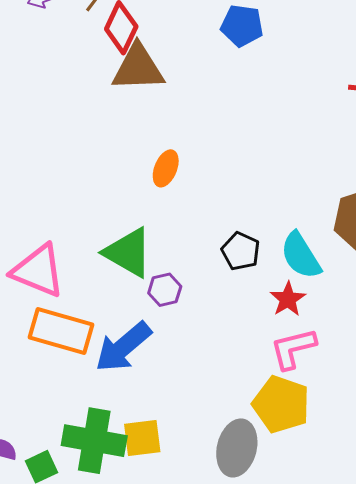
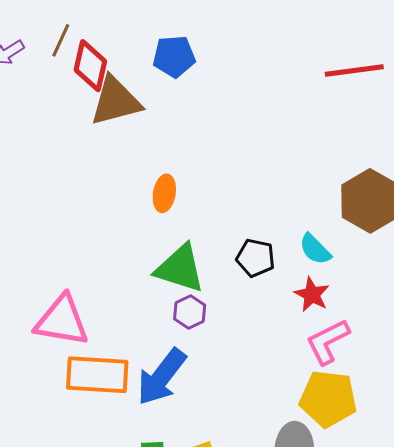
blue pentagon: (242, 26) -> (174, 56), moved
green triangle: (128, 253) -> (180, 269), moved
cyan semicircle: (301, 256) -> (315, 249), size x0.7

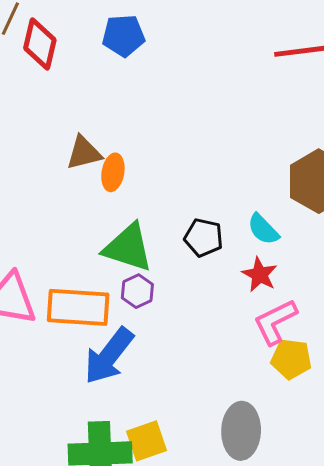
brown triangle: (116, 101) -> (84, 153), moved, size x0.7
orange rectangle: (97, 375) -> (78, 307), moved
yellow pentagon: (328, 399) -> (291, 359), moved, size x0.7

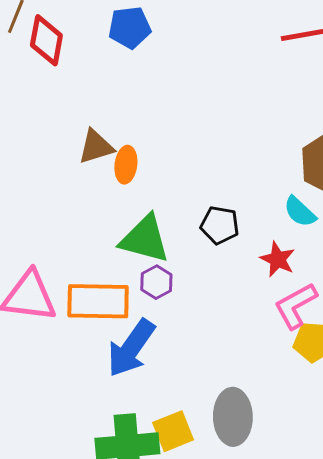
cyan semicircle: (263, 229) -> (300, 212), moved
gray ellipse: (241, 431) -> (233, 417), moved

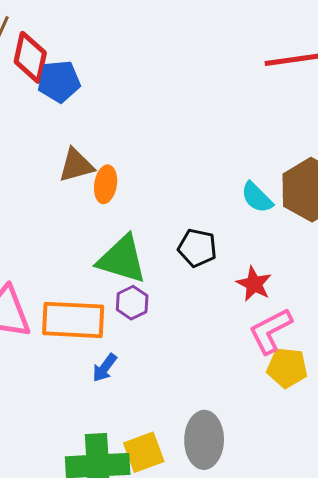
blue pentagon: (130, 28) -> (59, 81), moved
cyan semicircle: (300, 212) -> (257, 197), moved
blue arrow: (131, 348) -> (105, 368), size x0.5

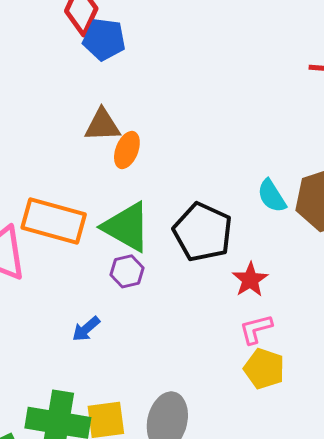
black pentagon: (197, 248) -> (203, 232), size x1.5
orange rectangle: (73, 320) -> (54, 221), moved
pink L-shape: (270, 331) -> (256, 329), size x0.7

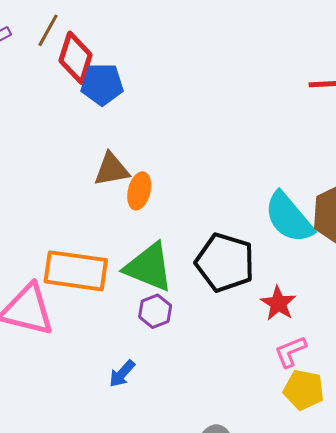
cyan semicircle: (272, 196) -> (289, 218), size x1.6

